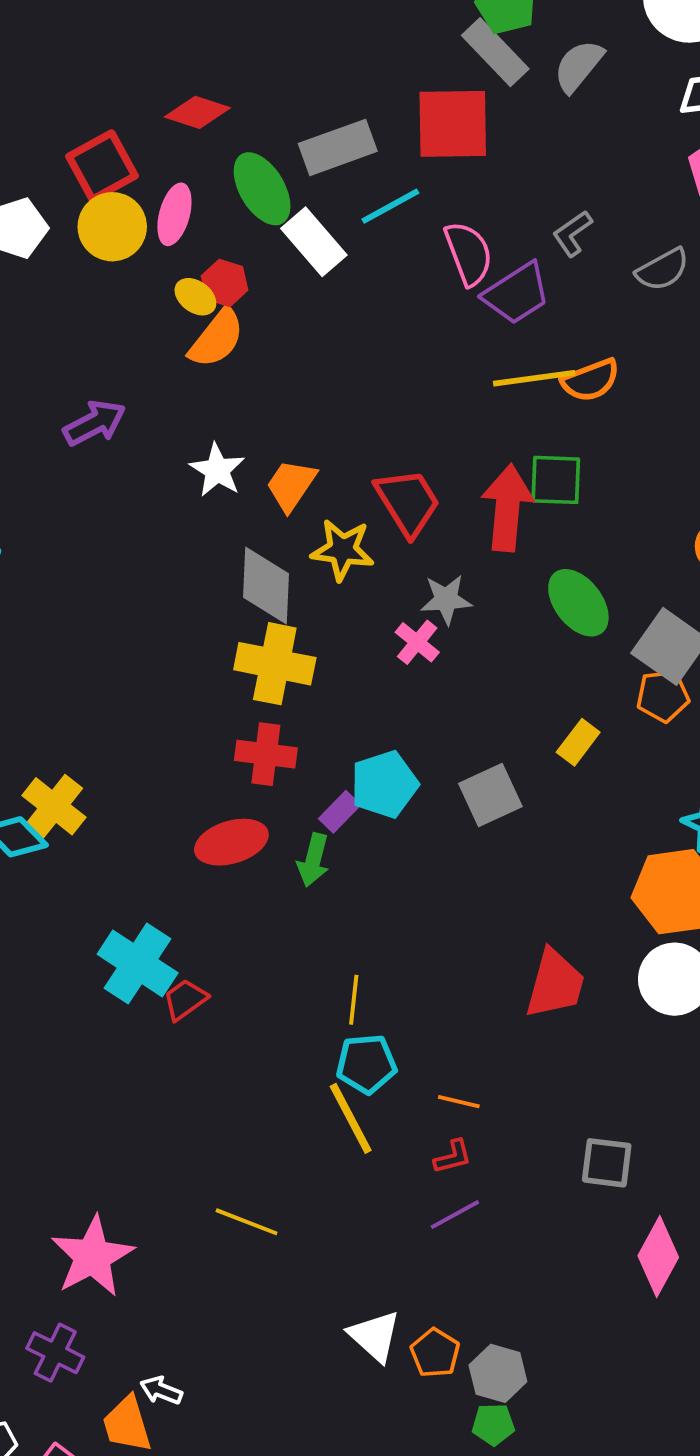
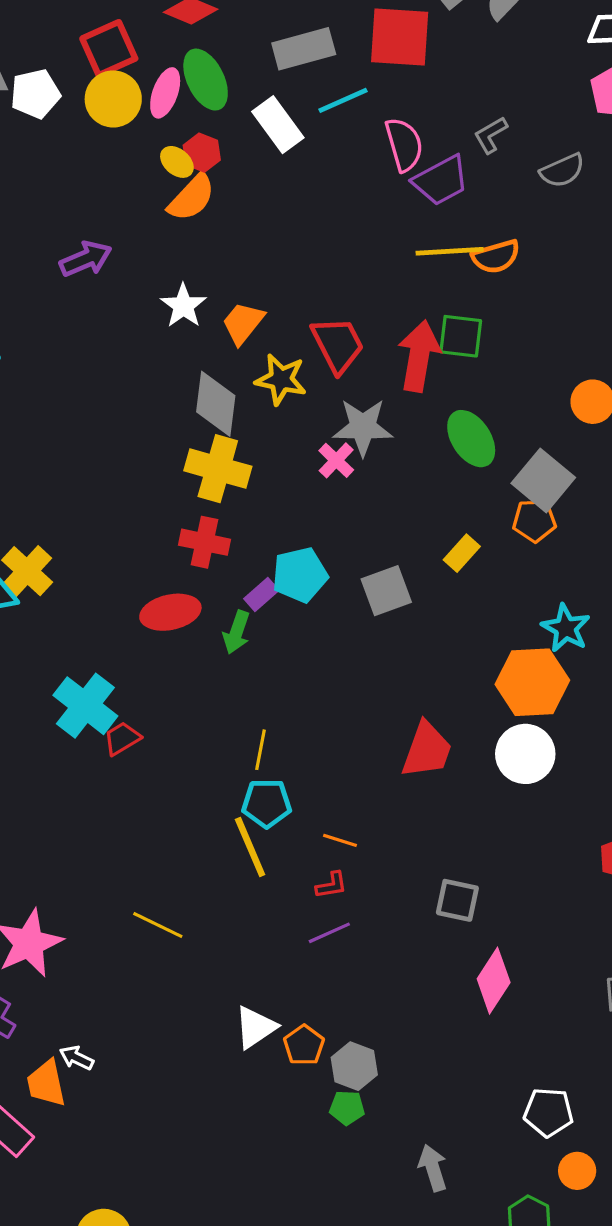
green ellipse: (262, 189) -> (206, 80), moved
gray star: (446, 600) -> (363, 427), size x1.4
white triangle: (375, 1336) -> (255, 1027), turned 39

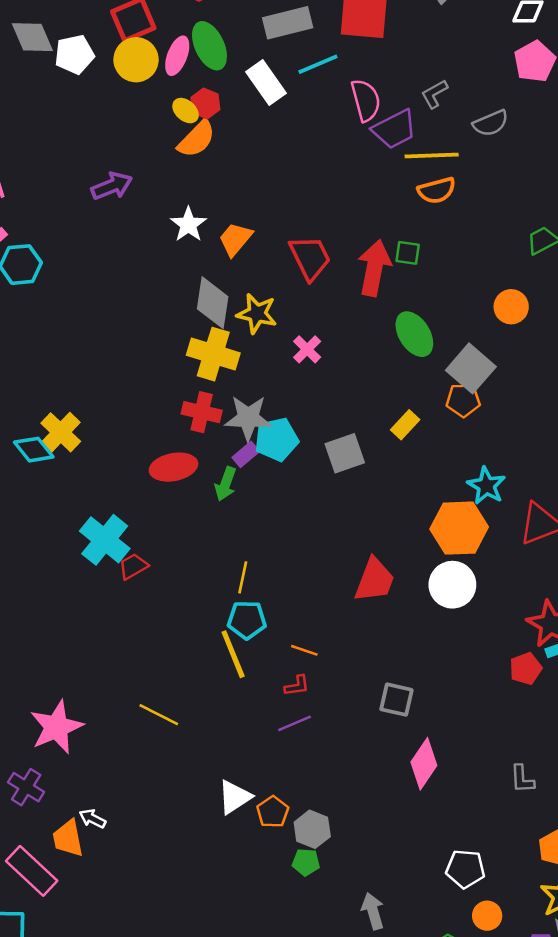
yellow line: (450, 251) -> (432, 155), moved
green square: (461, 336) -> (408, 253), size x0.7
yellow star: (281, 379) -> (257, 314), moved
gray star: (363, 427) -> (248, 418), moved

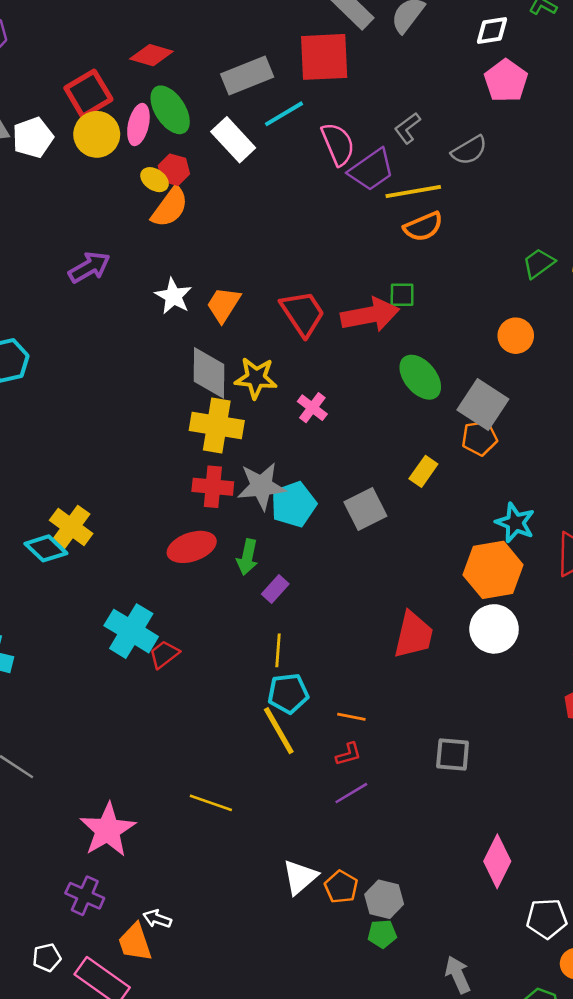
red arrow: (374, 268) -> (370, 315), turned 76
purple rectangle: (246, 454) -> (275, 589), moved
pink diamond: (424, 764) -> (497, 861), moved

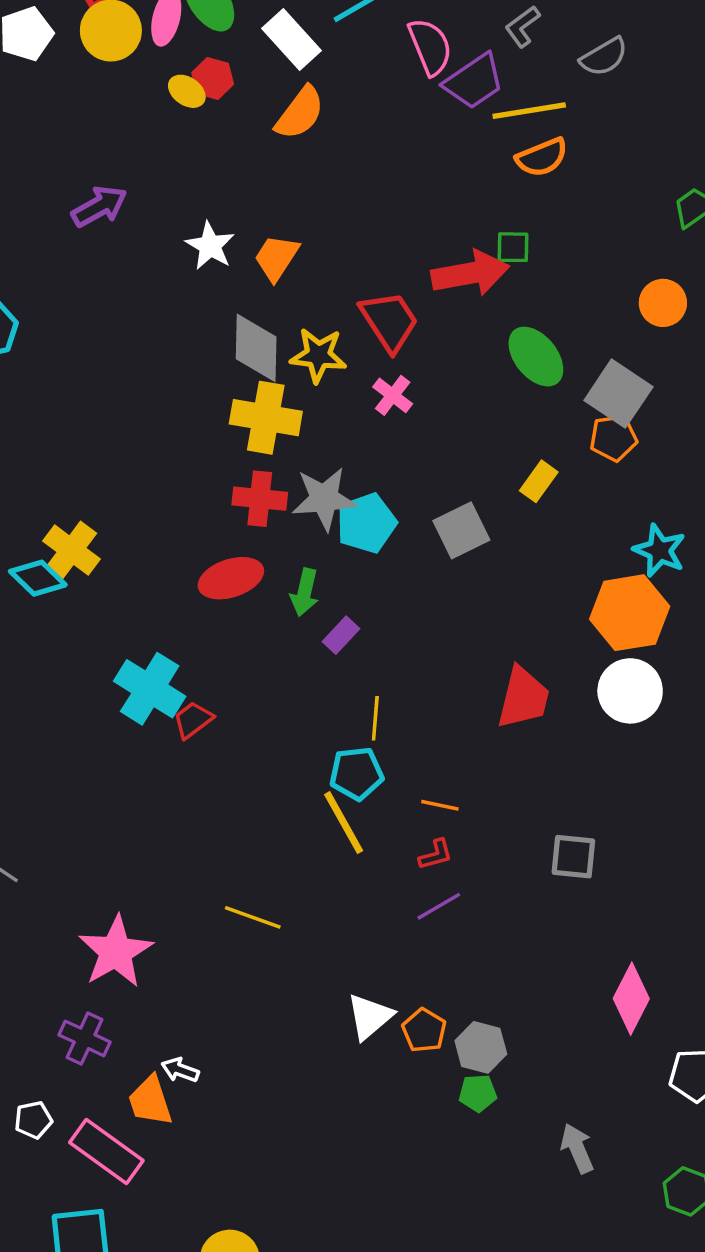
orange semicircle: (170, 207) -> (300, 113), moved
red trapezoid: (303, 313) -> (389, 321), moved
yellow line: (278, 650) -> (375, 718), moved

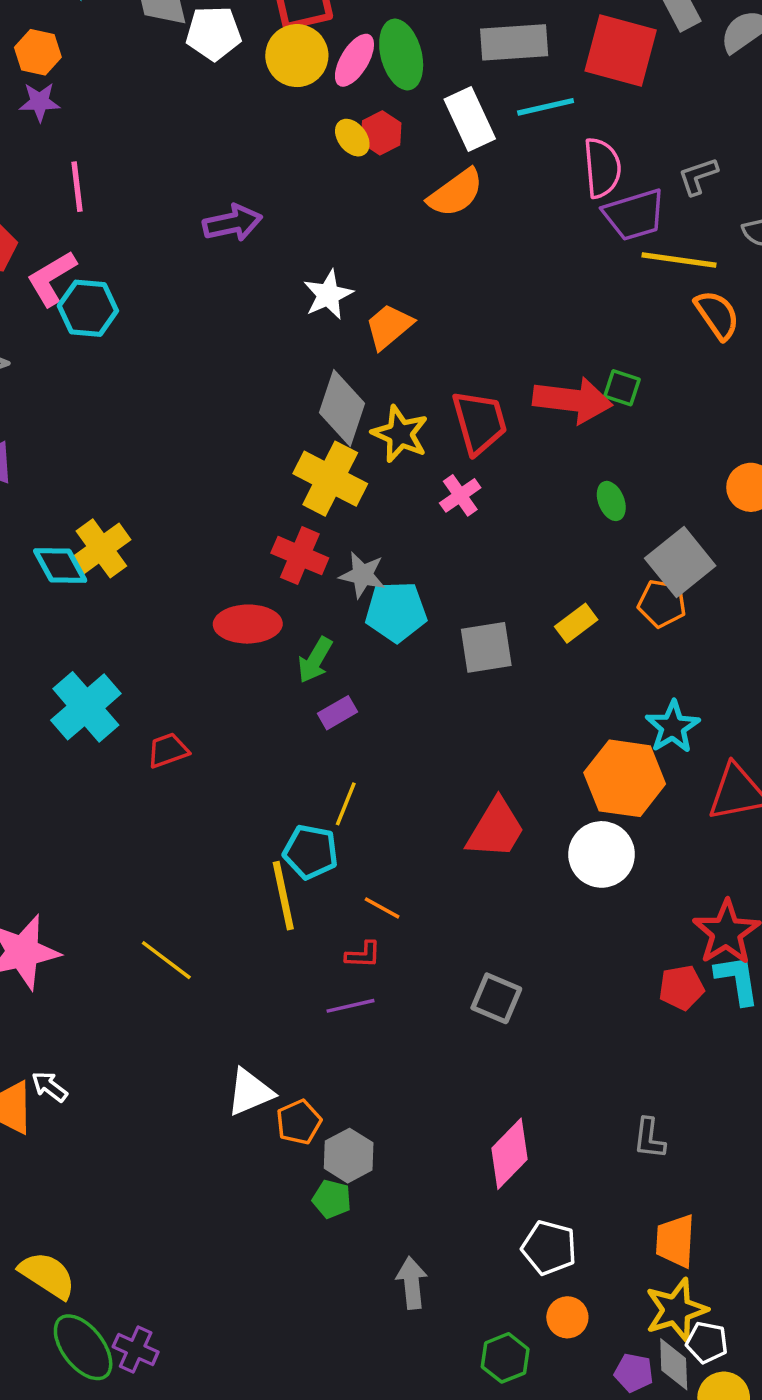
orange semicircle: (542, 157) -> (717, 315), moved, turned -120
green ellipse: (536, 357) -> (611, 501), size x0.6
gray star: (324, 499) -> (362, 575), size x0.7
cyan cross: (150, 689) -> (86, 707), moved

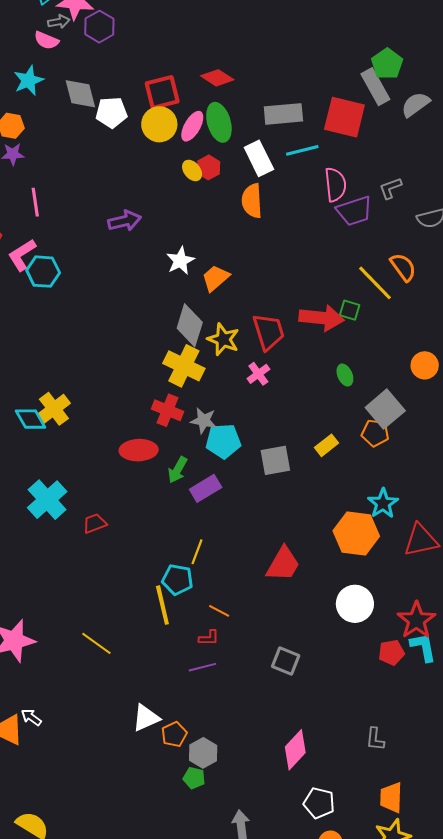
orange semicircle: (456, 193) -> (252, 201), turned 124
yellow line: (679, 260) -> (375, 283), moved, turned 39
purple rectangle: (337, 713) -> (206, 488), moved, size x1.4
white circle: (602, 854) -> (355, 604), moved

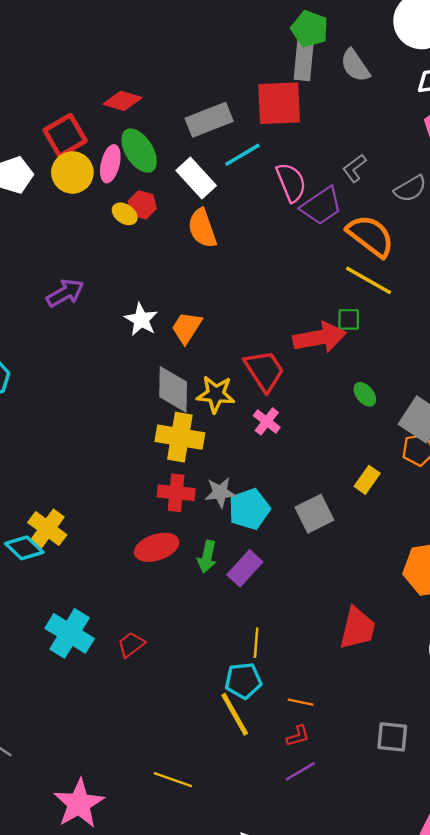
gray rectangle: (375, 87) -> (304, 59), turned 51
gray semicircle: (415, 104) -> (355, 65), turned -72
orange semicircle: (403, 267) -> (371, 236), moved, size x1.4

